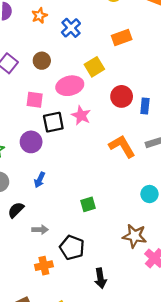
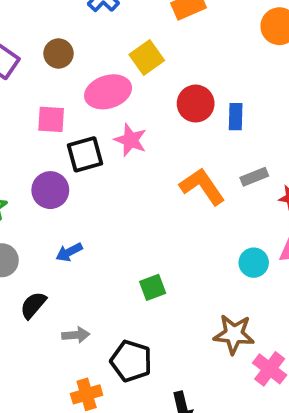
blue arrow: (40, 180) -> (69, 252), turned 42

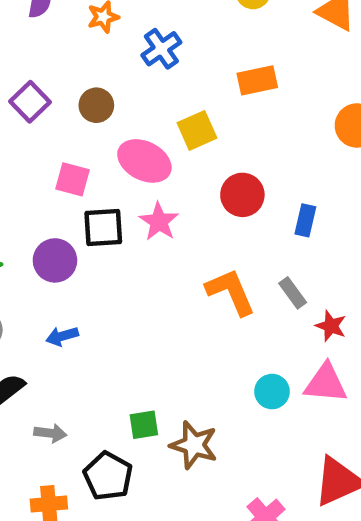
pink ellipse: (108, 92) -> (144, 161), turned 33
blue rectangle: (236, 117) -> (305, 220), moved
gray rectangle: (254, 177) -> (293, 293), turned 64
green square: (153, 287) -> (144, 425), moved
brown star: (234, 334) -> (194, 445), moved

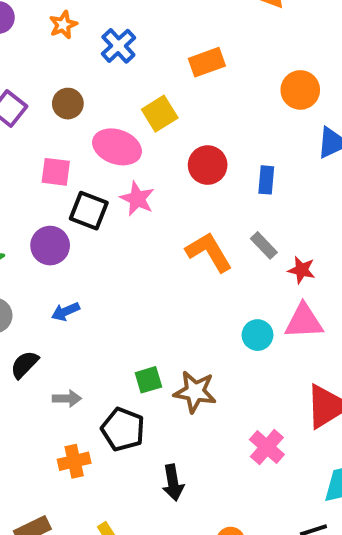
black square: (103, 227) -> (89, 211), turned 33

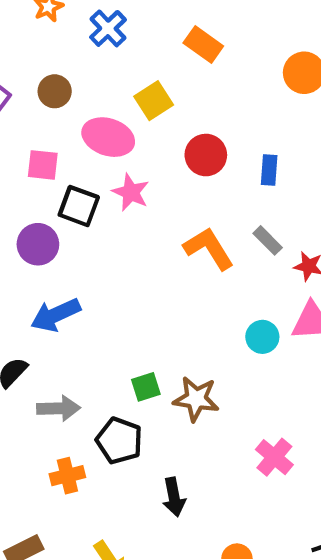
orange rectangle: (207, 62) -> (203, 44), turned 56
blue arrow: (66, 312) -> (56, 315), size x1.6
gray arrow: (67, 399) -> (59, 408), size x1.4

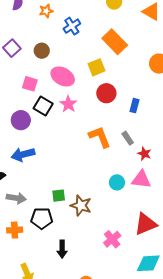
orange rectangle: (203, 44) -> (115, 42), size x1.4
yellow square: (154, 101) -> (97, 67), moved
black pentagon: (119, 441) -> (42, 218), turned -30

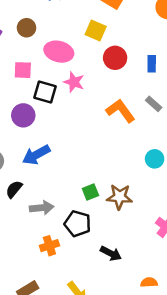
yellow square: (97, 67) -> (96, 31), turned -30
black pentagon: (42, 218) -> (78, 224), turned 30
black arrow: (62, 249) -> (111, 253), turned -48

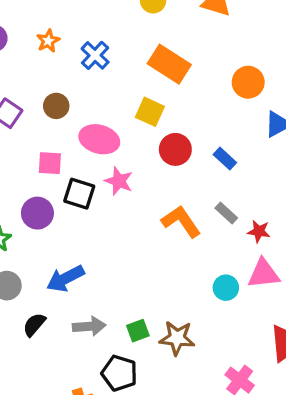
blue rectangle: (152, 64) -> (225, 159), turned -49
purple circle: (23, 115) -> (37, 213), moved
gray arrow: (42, 208) -> (89, 326), moved

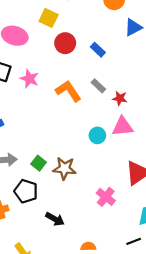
pink star: (119, 181) -> (29, 79), moved
green square: (138, 331) -> (39, 163), turned -32

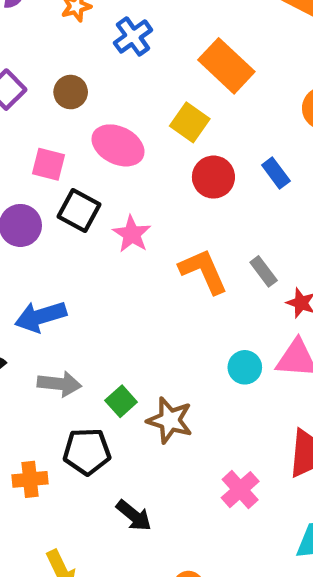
blue rectangle: (98, 50) -> (276, 173), moved
black pentagon: (26, 191) -> (87, 451), turned -30

